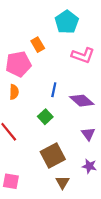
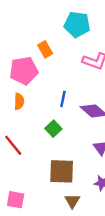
cyan pentagon: (67, 22) -> (77, 24), turned -30
brown square: (53, 155) -> (62, 171), turned 30

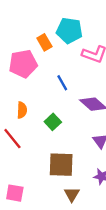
cyan pentagon: (77, 24) -> (69, 31), moved
blue line: (63, 99) -> (62, 83), moved, turned -42
orange semicircle: (19, 101) -> (22, 110), moved

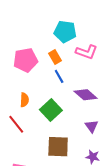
orange rectangle: (44, 42) -> (55, 57), moved
green square: (53, 122) -> (51, 110), size x1.5

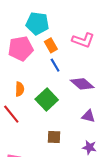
cyan pentagon: (65, 32) -> (37, 23), moved
purple triangle: (92, 126) -> (88, 116), turned -40
brown square: (58, 147) -> (54, 137), size x0.6

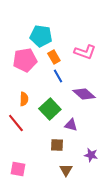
purple triangle: (88, 116) -> (71, 125), moved

